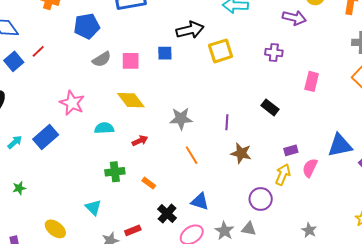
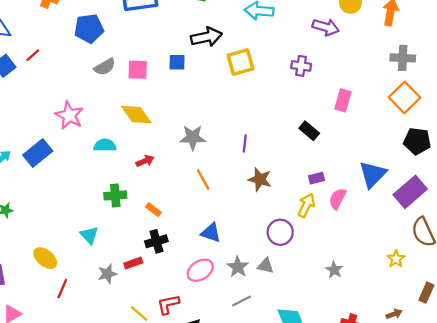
black rectangle: (270, 107) -> (309, 131), moved
blue triangle: (340, 145) -> (373, 174), turned -36
black cross: (167, 214) -> (156, 241), moved, turned 30

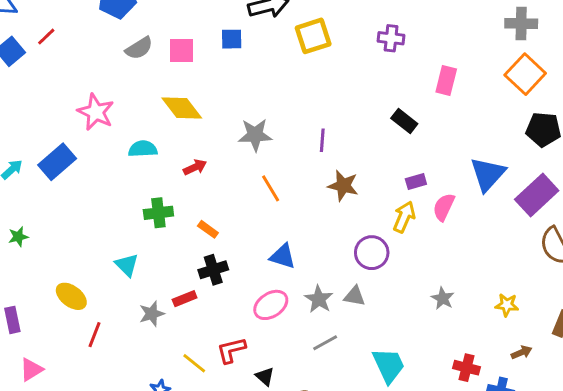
yellow star: (396, 259) -> (507, 305), moved, turned -30

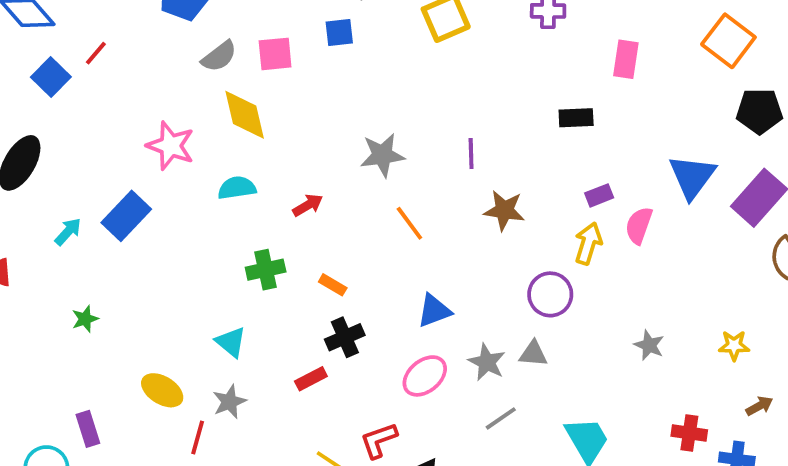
yellow diamond: (182, 108) -> (245, 115), moved, turned 30
black rectangle: (404, 121) -> (576, 118), turned -35
blue triangle: (283, 256) -> (434, 311), turned -32
gray star: (152, 314) -> (229, 402), moved

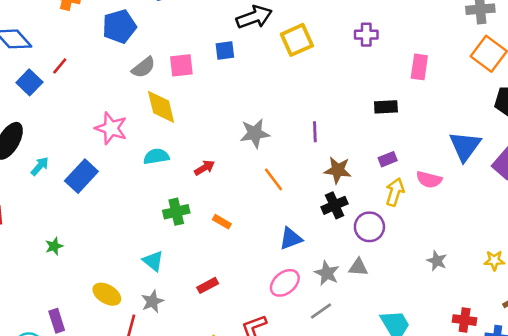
purple rectangle: (599, 195) -> (388, 159), moved
pink semicircle: (639, 225) -> (429, 180), turned -95
cyan arrow: (68, 232) -> (40, 166), moved
black cross: (345, 337) -> (335, 205), moved
gray line: (501, 418) -> (321, 311), moved

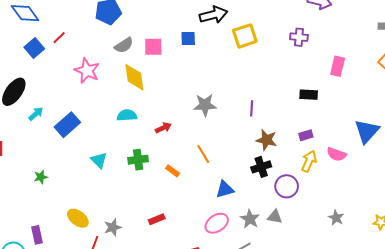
pink star: (111, 128) -> (87, 71), moved
orange line: (274, 179) -> (203, 154), moved
cyan triangle: (153, 261) -> (99, 160), moved

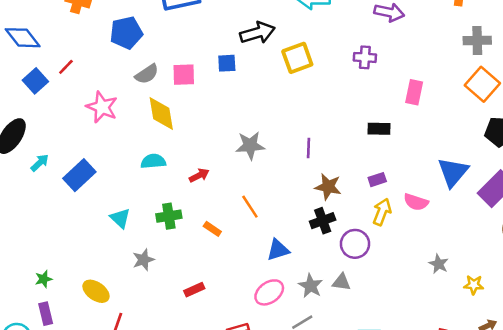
green star: (41, 177) -> (44, 279), moved
gray star: (336, 218) -> (439, 264), moved
gray star: (113, 227) -> (143, 260), moved

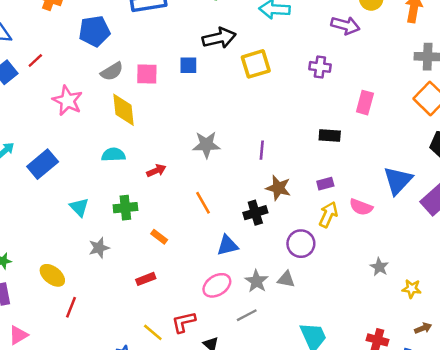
black cross: (323, 221) -> (255, 213), moved
orange rectangle: (212, 229) -> (159, 237), moved

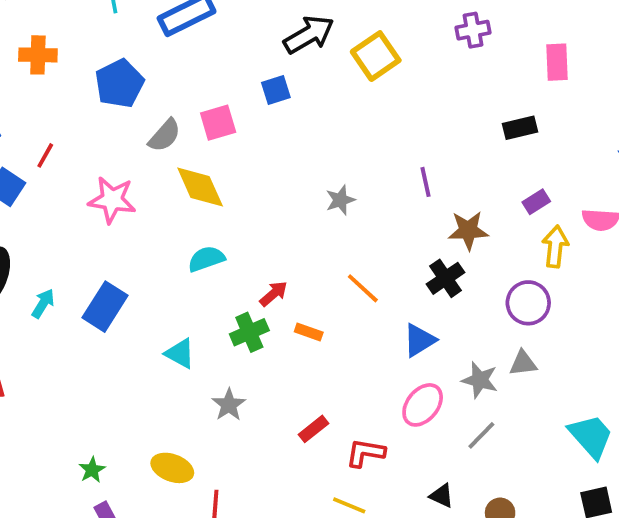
gray star: (206, 145) -> (340, 200), size x0.7
red arrow: (156, 171) -> (274, 294), moved
orange rectangle: (159, 237) -> (309, 332), moved
red L-shape: (184, 322) -> (365, 453), moved, turned 40

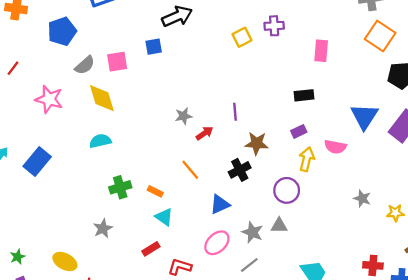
yellow square: (376, 56) -> (242, 37), moved, size x0.7
black rectangle: (520, 128) -> (304, 95), moved
red arrow: (274, 294) -> (204, 133), moved
cyan triangle: (180, 353) -> (164, 217), moved

